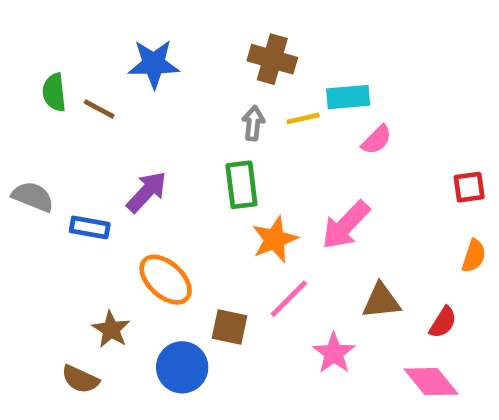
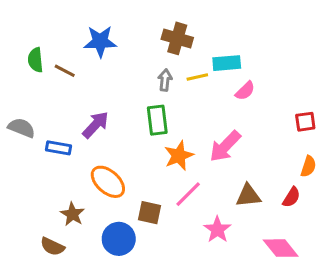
red semicircle: (443, 322) -> (291, 197), moved

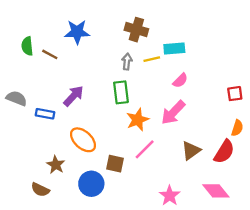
pink semicircle: (245, 91) -> (180, 81), moved
brown triangle: (248, 196) -> (191, 151), turned -30
red semicircle: (291, 197) -> (224, 152), size x1.5
pink star: (217, 230) -> (170, 196), moved

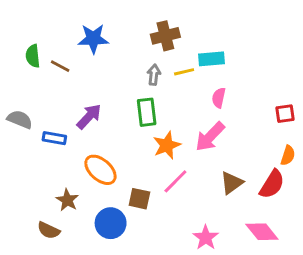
brown cross: (136, 30) -> (165, 36), turned -30
pink semicircle: (180, 81) -> (219, 98), turned 147

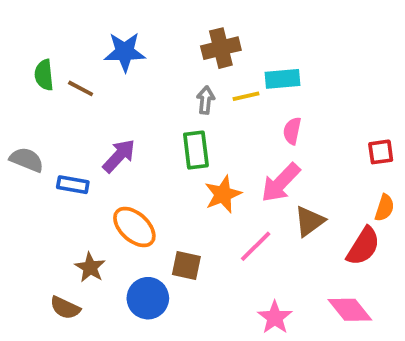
pink line: (175, 181) -> (256, 246), moved
brown triangle: (232, 183) -> (309, 221), moved

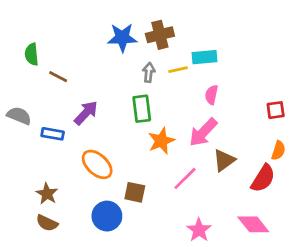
blue star: (125, 52) -> (122, 38), moved
brown line: (81, 88) -> (58, 77), moved
brown star: (90, 267) -> (47, 194), moved

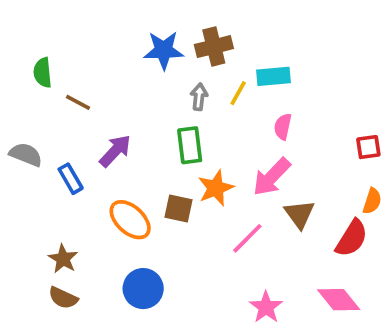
yellow line: (178, 70) -> (238, 93), turned -48
blue rectangle: (53, 134) -> (71, 179), turned 50
brown triangle: (224, 160) -> (300, 214), turned -30
brown square: (135, 192) -> (179, 209), moved

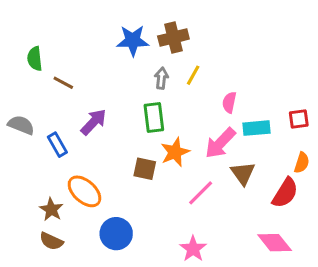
cyan rectangle: (273, 76) -> (256, 128), moved
orange ellipse: (130, 220) -> (84, 191), moved
pink star: (266, 307) -> (193, 249), moved

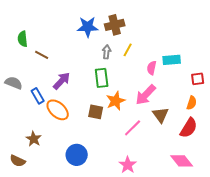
cyan rectangle: (256, 128) -> (172, 60), moved
orange semicircle: (302, 163) -> (192, 103), moved
orange ellipse: (84, 191) -> (58, 110), moved
brown semicircle: (51, 241) -> (18, 161), moved

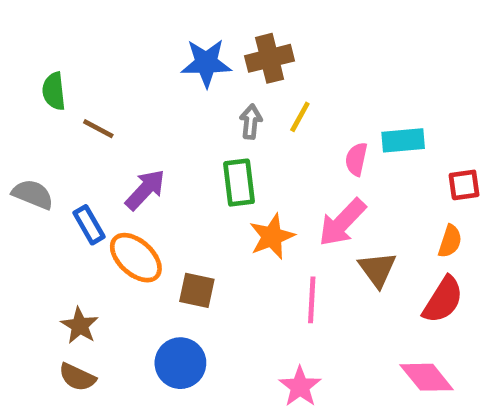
brown square: (96, 112) -> (197, 290), moved
pink line: (133, 128) -> (312, 300), turned -42
brown semicircle: (18, 161) -> (77, 377), moved

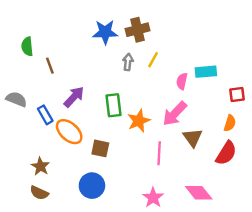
brown line: (98, 129) -> (50, 66), turned 42
green rectangle: (239, 183) -> (114, 105), moved
pink diamond: (427, 377) -> (199, 193), moved

